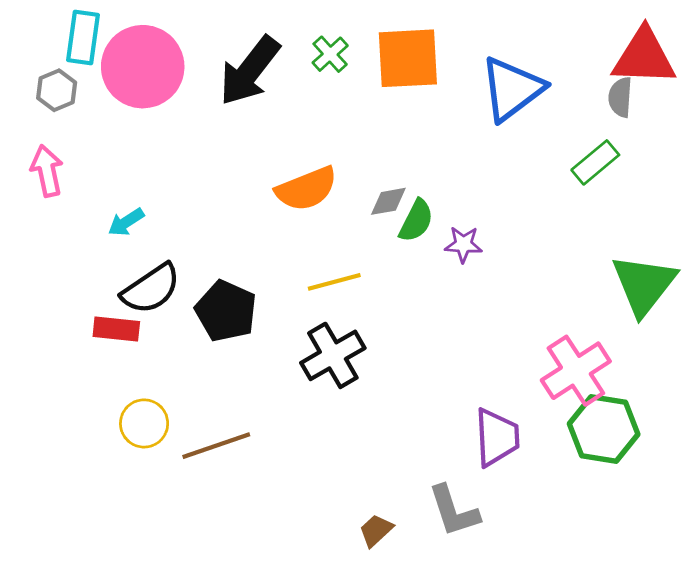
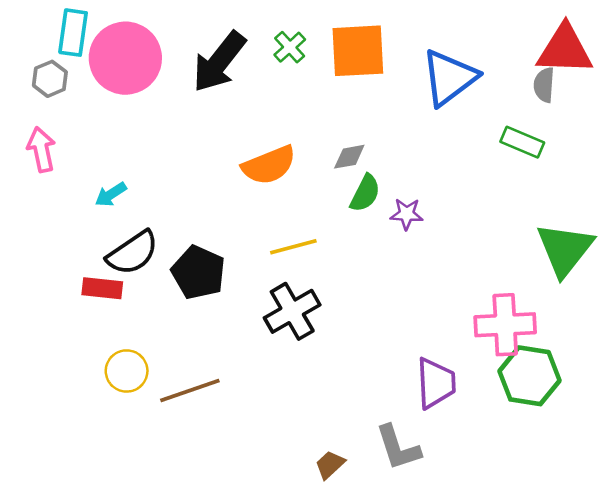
green rectangle: (595, 162) -> (522, 142), turned 63
gray diamond: (388, 201) -> (349, 157), moved
pink cross: (576, 371) -> (505, 325), turned 30

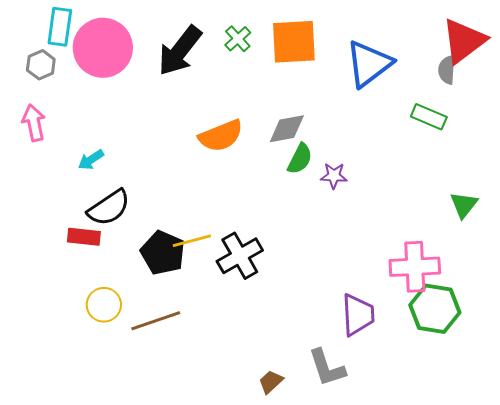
red triangle: (565, 50) -> (464, 41), turned -39
gray diamond: (349, 157) -> (287, 129), size x1.4
yellow line: (293, 247) -> (192, 241), moved
green triangle: (565, 249) -> (464, 205), size x0.6
black pentagon: (198, 272) -> (163, 253), moved

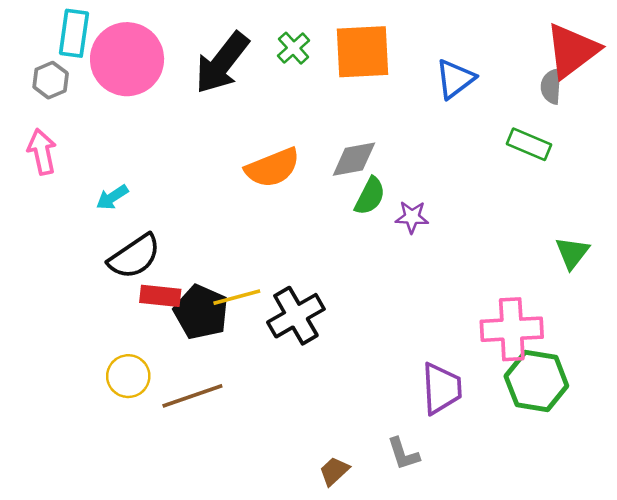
blue triangle: (369, 64) -> (455, 79), size x0.7
red rectangle: (84, 237) -> (160, 296), moved
gray L-shape: (327, 368) -> (403, 454), size x0.7

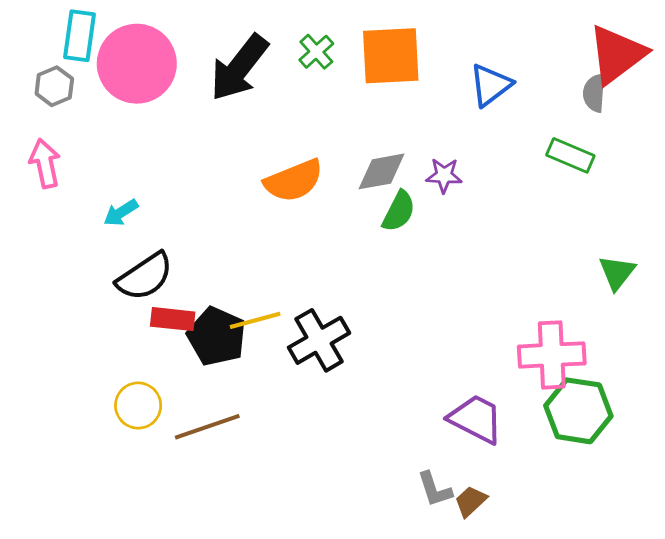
purple star: (412, 217) -> (444, 175), moved
purple trapezoid: (441, 388) -> (476, 419), turned -60
brown trapezoid: (334, 471) -> (471, 501), moved

